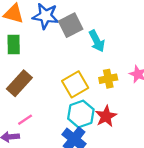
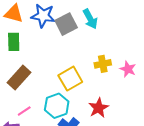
cyan arrow: (97, 41) -> (90, 19), moved
yellow cross: (108, 79) -> (103, 64), moved
cyan hexagon: (81, 114) -> (57, 106), moved

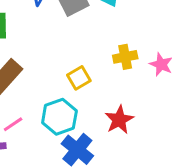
yellow square: (70, 79) -> (79, 78), size x0.7

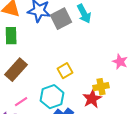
yellow cross: (125, 57) -> (101, 87), moved

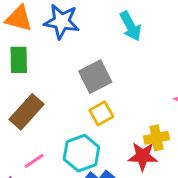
gray square: (61, 19) -> (95, 77), moved
red star: (92, 99) -> (143, 156), turned 30

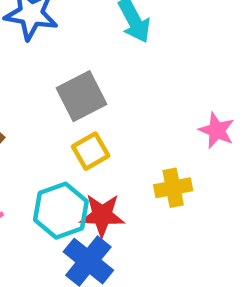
red star: (143, 156) -> (102, 215), moved

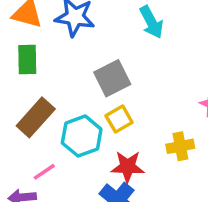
cyan hexagon: (61, 211) -> (82, 136), moved

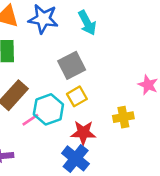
cyan arrow: (151, 22) -> (87, 23), moved
pink line: (44, 172) -> (30, 120), moved

